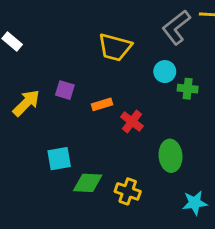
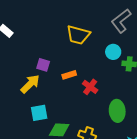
yellow arrow: (26, 103) -> (30, 84), moved

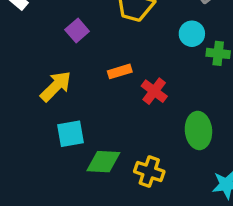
purple square: (43, 65) -> (77, 30), moved, turned 32

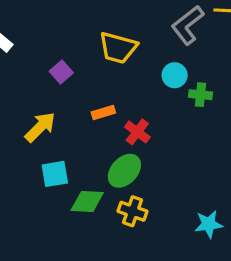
green ellipse: (198, 130) -> (124, 171), moved, turned 48

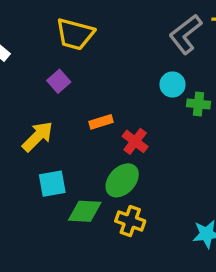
yellow trapezoid: (118, 48) -> (75, 34), moved

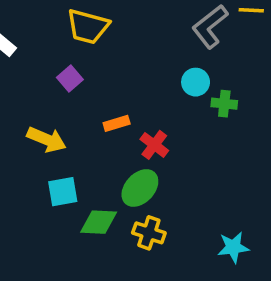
yellow arrow: (38, 137) -> (47, 140), turned 68

